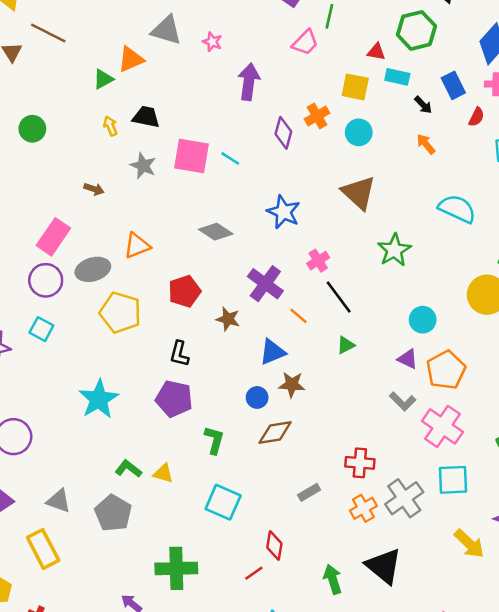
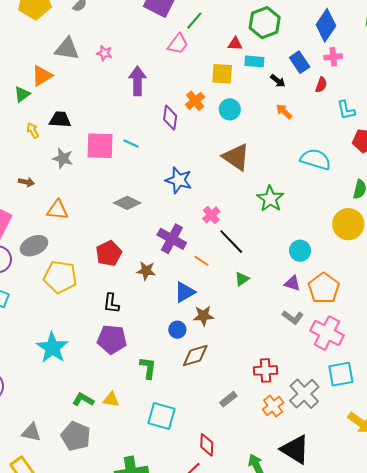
green line: (329, 16) -> (194, 21), turned 36
orange triangle: (137, 246) -> (57, 210), moved, turned 35

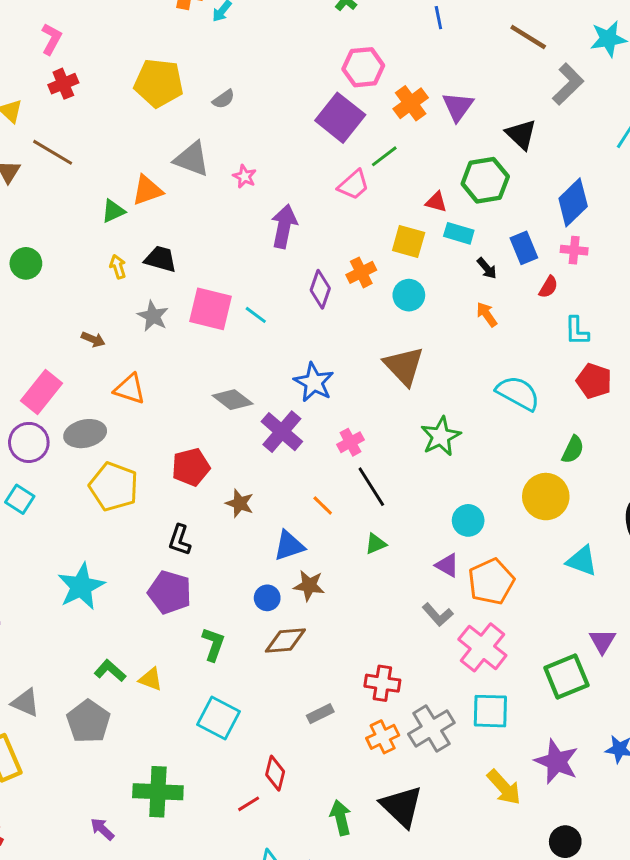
purple cross: (172, 239) -> (282, 432), moved

